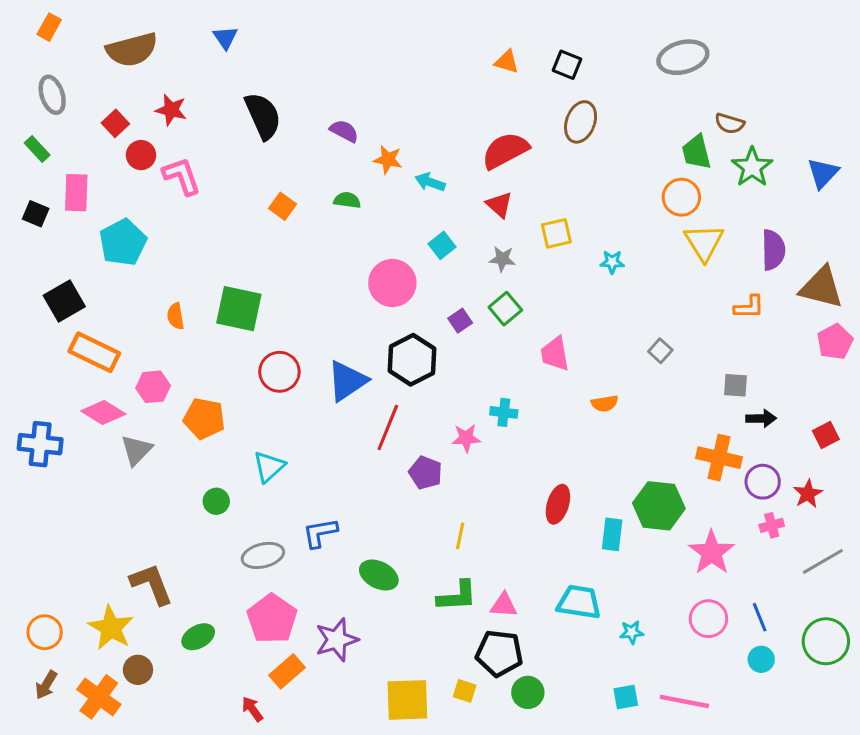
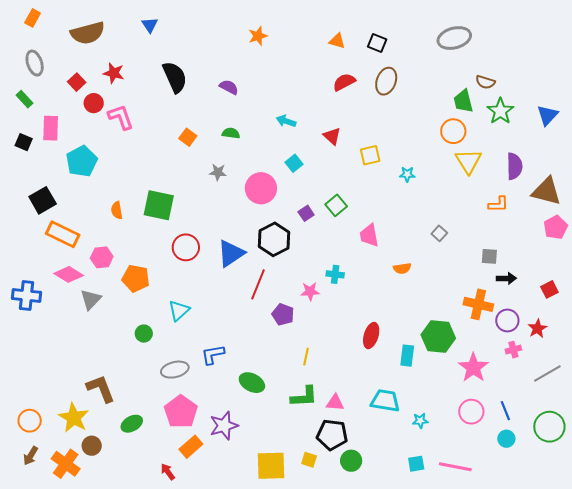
red semicircle: (505, 151) -> (344, 82), moved, size x0.7
orange star: (388, 160) -> (258, 36), moved, turned -30
gray star: (502, 259) -> (218, 172), moved

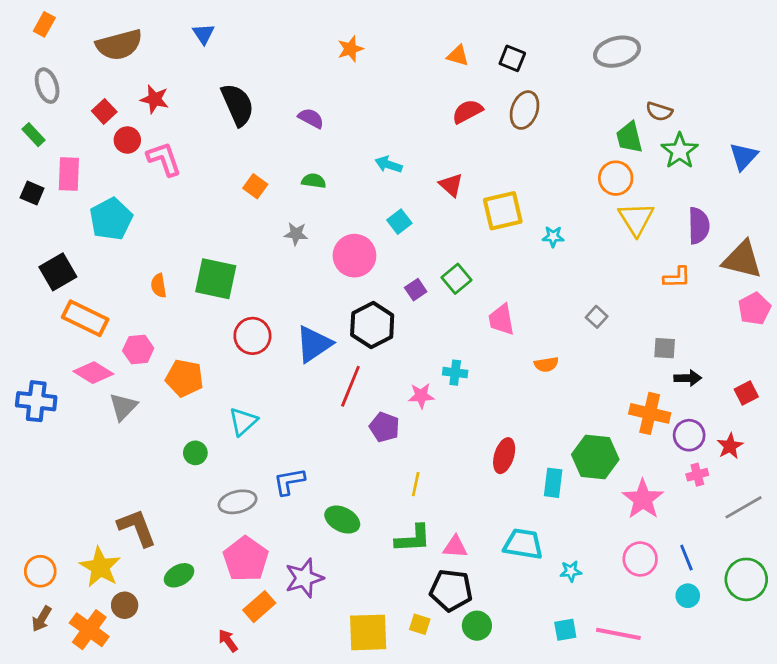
yellow square: (370, 155) -> (503, 211), size x1.4

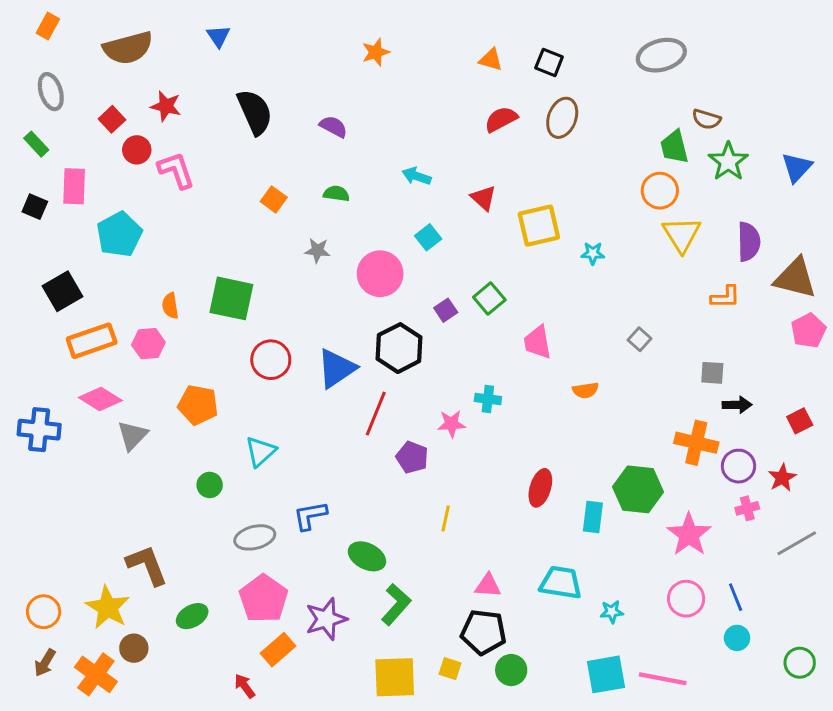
orange rectangle: (85, 318) -> (92, 341), turned -45
pink hexagon: (138, 349) -> (148, 344), moved
green L-shape: (413, 539) -> (396, 604), moved, turned -45
green circle: (746, 579) -> (800, 663), moved, size x0.7
cyan square: (565, 630) -> (606, 674), size x1.6

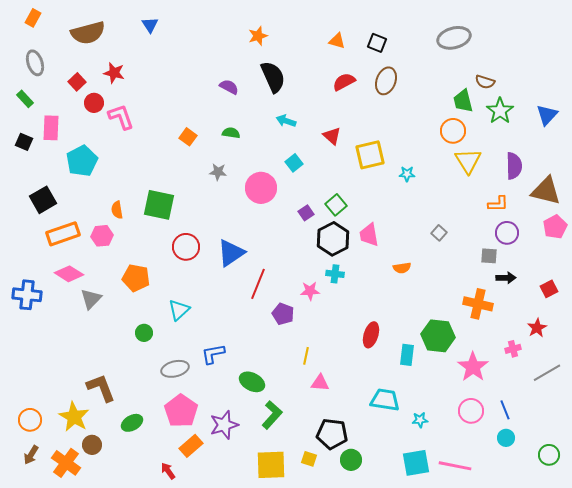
black semicircle: (255, 112) -> (273, 77), moved
black hexagon: (399, 348) -> (333, 239), moved
purple circle: (738, 466) -> (507, 233), moved
pink triangle: (488, 586) -> (320, 383), moved

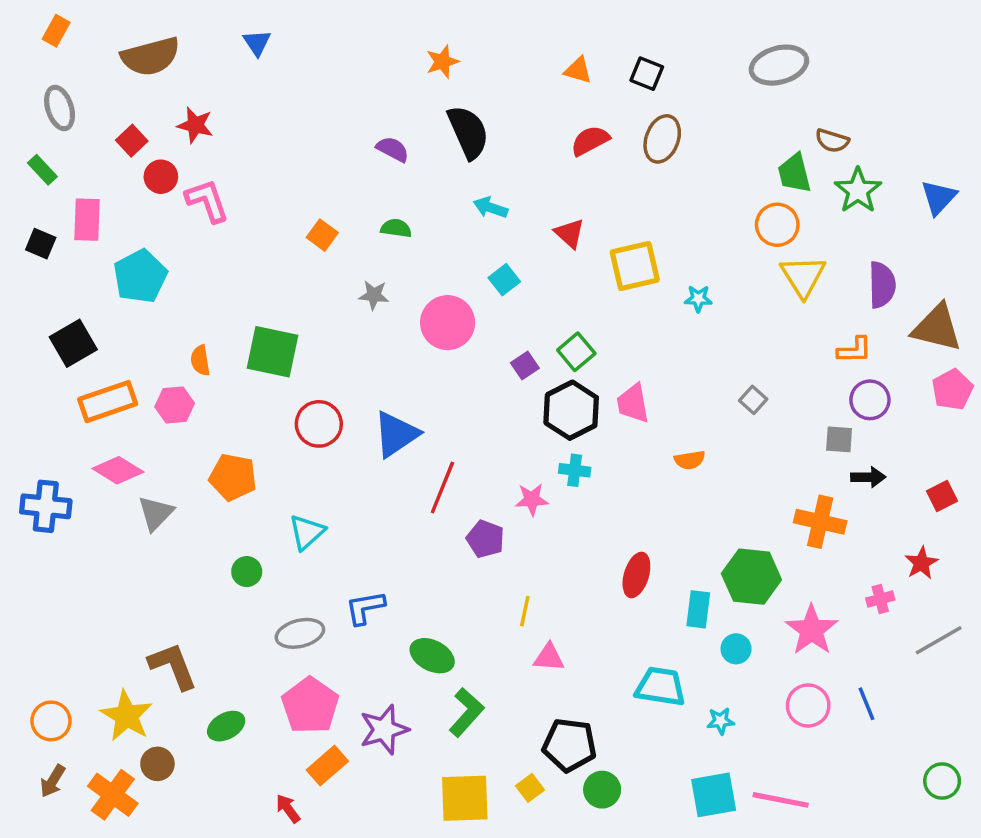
cyan circle: (506, 438) -> (736, 649), moved
yellow square: (309, 459) -> (530, 788), turned 35

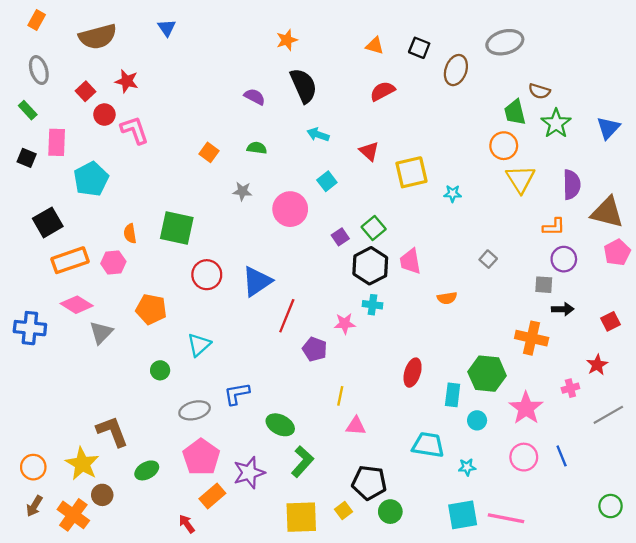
brown ellipse: (662, 139) -> (456, 70), moved

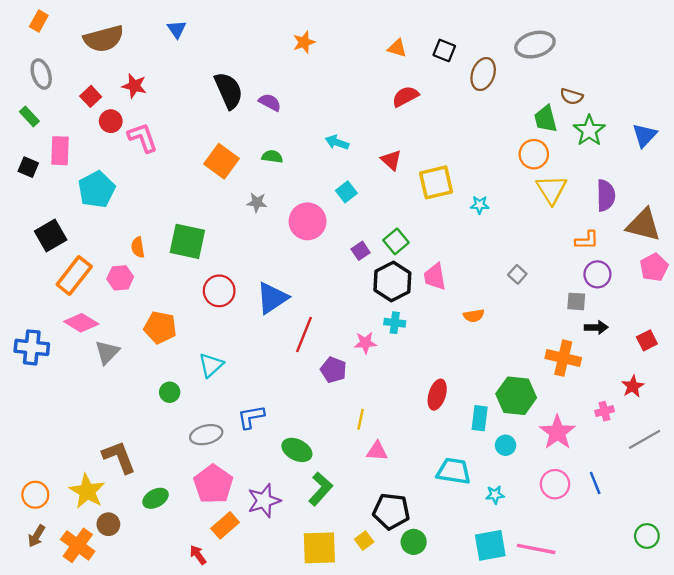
black semicircle: (304, 86) -> (229, 91), moved
orange square: (209, 152) -> (222, 161), size x1.6
orange rectangle: (70, 260) -> (74, 276), turned -33

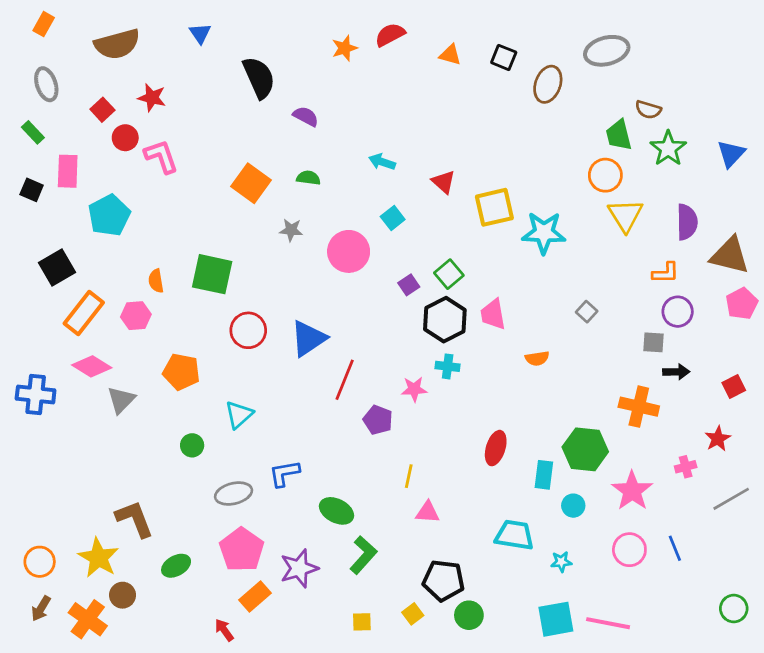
black semicircle: (229, 91) -> (259, 78), moved
red semicircle: (405, 96) -> (390, 35), moved
cyan star: (480, 205) -> (544, 233), size x2.0
yellow square: (319, 548) -> (362, 622), size x0.5

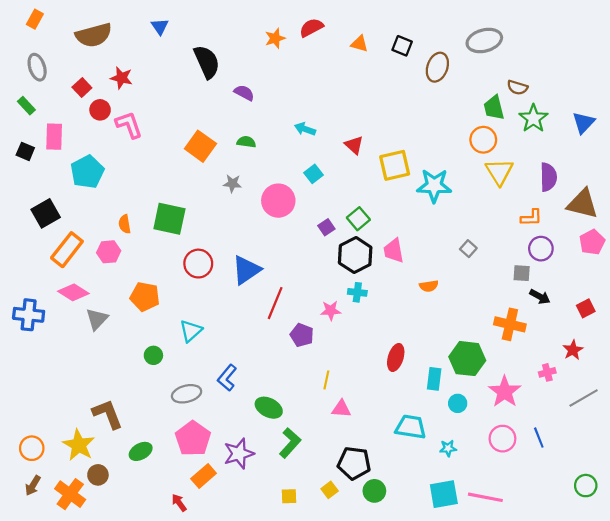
black arrow: (676, 372) -> (540, 297), turned 30
blue L-shape: (284, 473) -> (227, 378), turned -40

